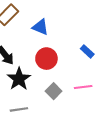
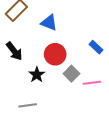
black star: (19, 79) -> (37, 75), moved, size x0.7
gray square: (54, 91) -> (71, 74), moved

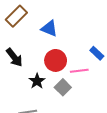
gray square: (71, 74) -> (63, 87), moved
pink line: (92, 83) -> (79, 71), moved

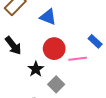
gray square: (63, 87) -> (56, 84), moved

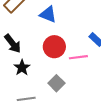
black star: (36, 69) -> (22, 68), moved

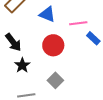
pink line: (78, 57) -> (78, 23), moved

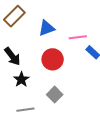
blue triangle: (47, 14) -> (47, 28), turned -42

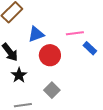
blue triangle: (47, 28) -> (36, 34), moved

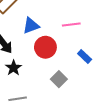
blue rectangle: (90, 48) -> (85, 57), moved
gray square: (52, 90) -> (59, 79), moved

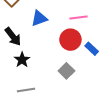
red circle: (45, 47) -> (70, 40), moved

